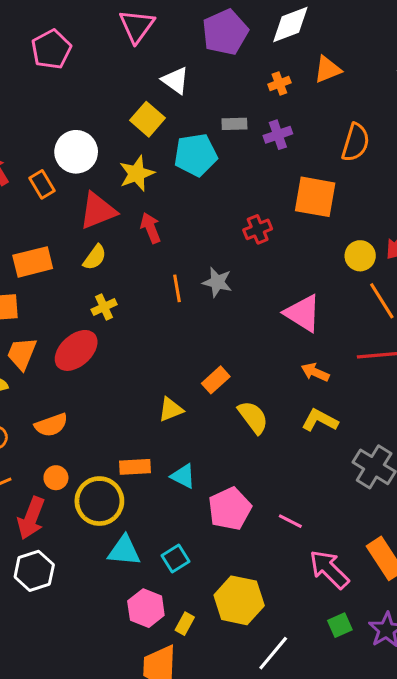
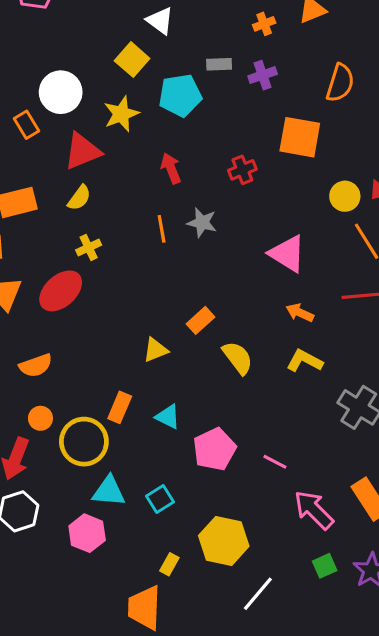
red arrow: (151, 228) -> (171, 168), moved
orange rectangle: (135, 467) -> (120, 407), turned -64
pink hexagon: (146, 608) -> (87, 533), moved

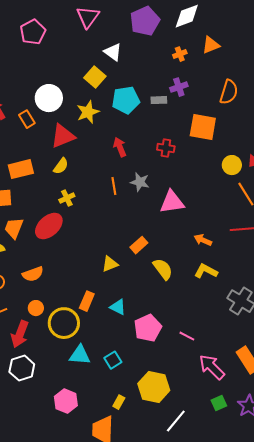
gray rectangle: (219, 64) -> (159, 100), moved
red cross: (242, 170) -> (166, 148), turned 30
pink triangle: (287, 254) -> (172, 202), moved, turned -40
pink hexagon: (87, 533) -> (66, 401), moved

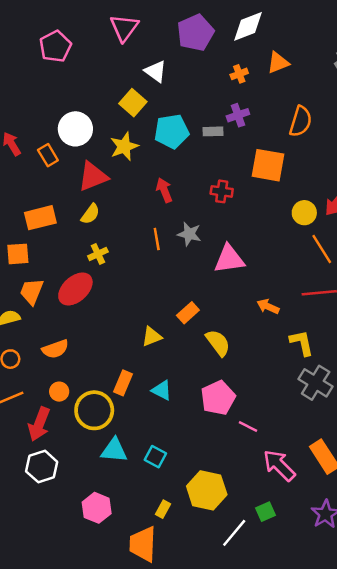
yellow L-shape: (206, 271) -> (302, 343), moved, turned 50
pink pentagon: (148, 328) -> (218, 398), moved
cyan square: (113, 360) -> (155, 457), turned -30
green square: (219, 403) -> (265, 512), moved

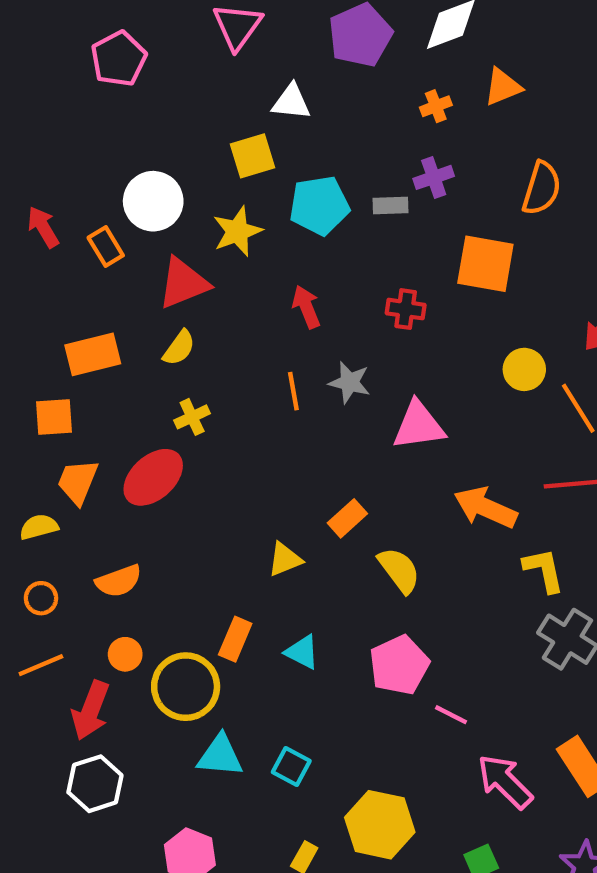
white triangle: (155, 71) -> (291, 102), turned -30
yellow square: (133, 103) -> (252, 156), turned 32
yellow circle: (304, 213) -> (524, 369), moved
orange arrow: (268, 306) -> (485, 508), size x1.6

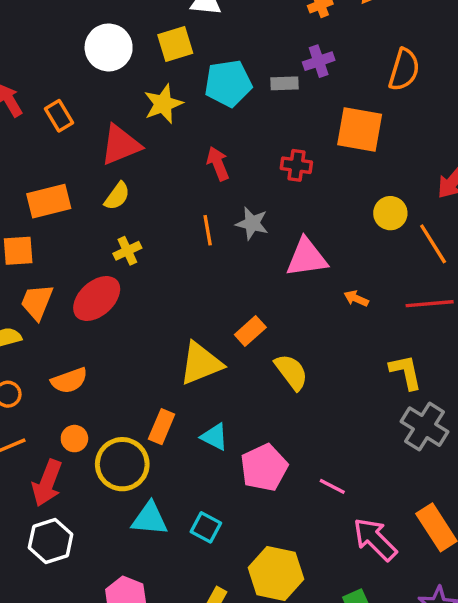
white circle: (153, 201) -> (109, 47), moved
orange arrow: (485, 508) -> (356, 299), moved, size x0.5
yellow triangle: (285, 559) -> (201, 363), size x1.6
pink pentagon: (399, 665) -> (264, 468), moved

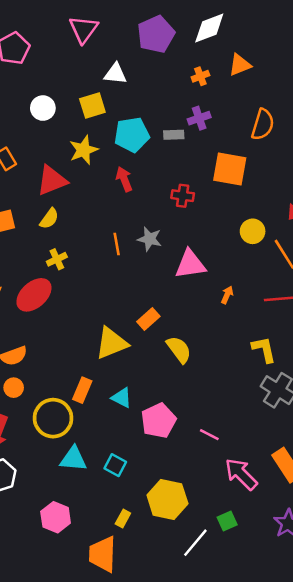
white circle: (109, 47) -> (43, 108), size x0.7
red arrow: (218, 164) -> (124, 179), moved
orange arrow: (356, 299) -> (227, 295), turned 90
orange circle: (74, 439) -> (14, 388), moved

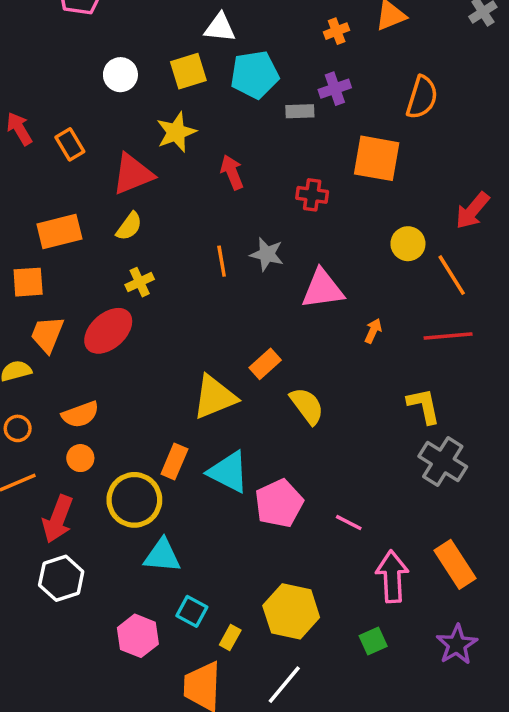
cyan pentagon: (132, 135) -> (255, 75), moved
cyan triangle: (122, 398) -> (228, 472), size x1.5
cyan square: (115, 465) -> (192, 611), moved
pink arrow: (241, 474) -> (392, 577), turned 42
white line: (195, 543) -> (284, 685), moved

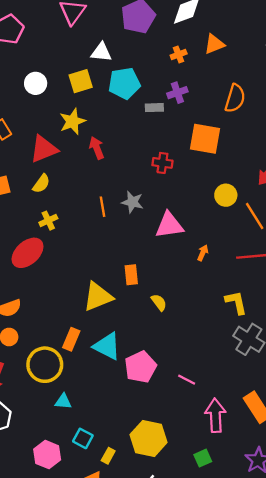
red arrow: (232, 172) -> (97, 148), moved
orange rectangle: (265, 364) -> (131, 275), turned -54
yellow semicircle: (307, 406) -> (159, 302), size x0.7
cyan triangle: (162, 556) -> (63, 402), size x0.7

